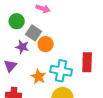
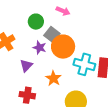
orange circle: (46, 44) -> (63, 47), size x1.5
cyan cross: (61, 71) -> (84, 64), moved

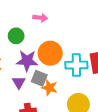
gray square: (52, 34) -> (39, 78), moved
purple star: (40, 48) -> (27, 61), size x1.5

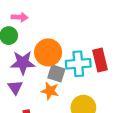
pink arrow: (40, 18) -> (20, 17), moved
gray square: (39, 78) -> (56, 73), moved

